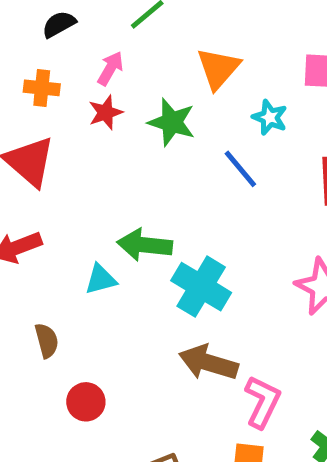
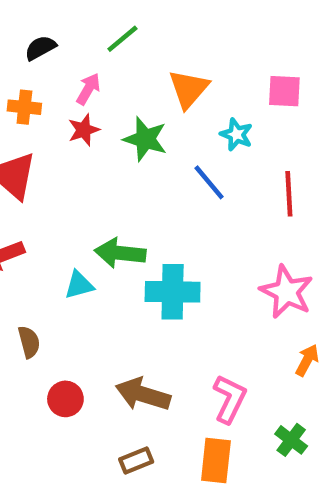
cyan cross: (201, 287) -> (173, 292), turned -30
brown arrow: (208, 363) -> (143, 394), moved

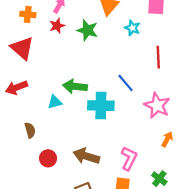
blue line: (209, 182) -> (126, 83), moved

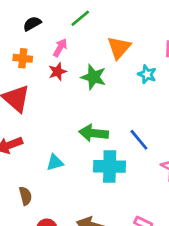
green arrow: (75, 86) -> (94, 133), moved

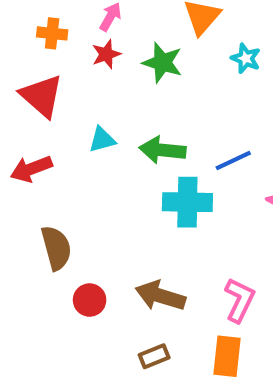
blue line: (139, 140) -> (233, 160), turned -75
cyan triangle: (55, 162) -> (102, 140), moved
brown semicircle: (25, 196) -> (56, 248), size x1.5

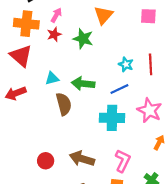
orange cross: (52, 33) -> (26, 24), size x1.6
cyan star: (246, 58) -> (126, 64), moved
cyan cross: (187, 202) -> (112, 118), moved
brown semicircle: (56, 248) -> (64, 104), moved

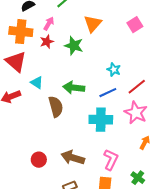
pink square: (148, 16) -> (135, 25), turned -35
red line: (151, 64) -> (137, 87), moved, turned 54
cyan triangle: (52, 78) -> (37, 83), moved, turned 48

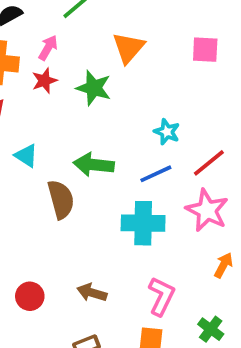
pink square: (135, 25) -> (205, 50), turned 35
brown arrow: (73, 158) -> (92, 293), size x0.7

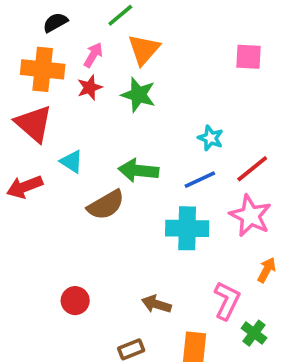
orange triangle: (128, 48) -> (144, 50), moved
brown semicircle: (61, 199) -> (106, 205), turned 75
brown arrow: (92, 293) -> (156, 304), moved
pink L-shape: (161, 296) -> (227, 301), moved

